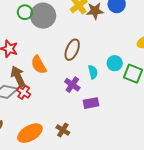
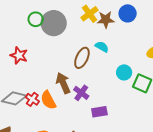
orange semicircle: (39, 65) -> (48, 100), moved
cyan semicircle: (93, 72) -> (102, 47), moved, turned -48
brown arrow: (18, 76) -> (63, 83), moved

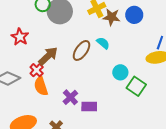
brown arrow: (63, 83) -> (48, 56), moved, turned 60
purple cross: (81, 93) -> (70, 97), moved
red cross: (32, 99) -> (37, 70), moved

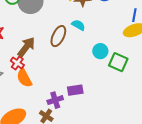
purple cross: (70, 97) -> (55, 100), moved, turned 35

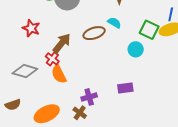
brown ellipse: (58, 36) -> (94, 33), turned 45
green square: (118, 62) -> (149, 30), moved
purple rectangle: (75, 90) -> (125, 88), moved

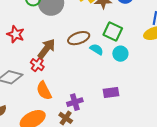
cyan semicircle: (114, 23) -> (97, 49), moved
green square: (149, 30) -> (113, 32), moved
orange semicircle: (59, 74) -> (44, 91), moved

